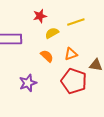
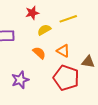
orange triangle: (71, 54) -> (63, 51), turned 48

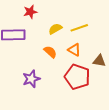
red star: (32, 13) -> (30, 12), moved
yellow line: (68, 19) -> (79, 28), moved

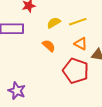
orange triangle: (74, 50) -> (81, 44), moved
purple star: (31, 79) -> (17, 91), moved, turned -30

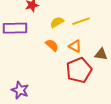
orange triangle: (81, 44) -> (75, 46), moved
red pentagon: (76, 71) -> (79, 70), turned 30

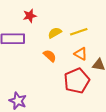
orange triangle: (75, 46) -> (81, 54), moved

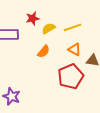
red star: (30, 16) -> (33, 18), moved
orange semicircle: (50, 56) -> (44, 51), turned 88

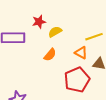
yellow line: (73, 27) -> (94, 37), moved

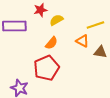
red pentagon: (77, 80) -> (46, 68), moved

